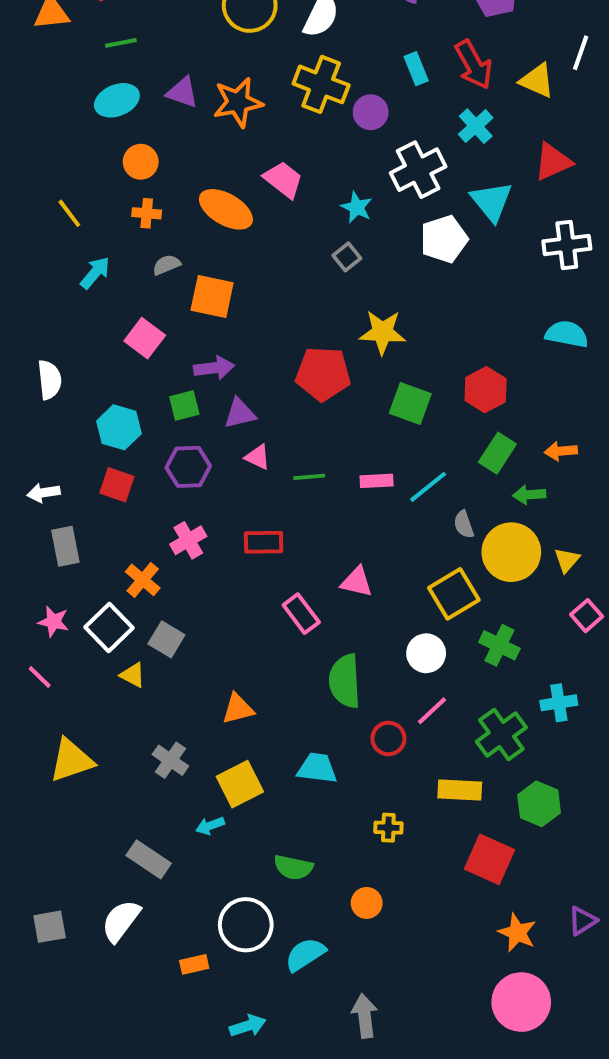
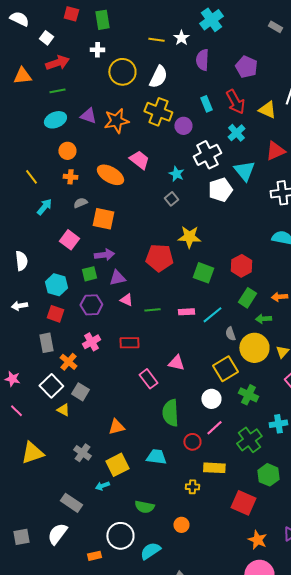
white arrow: (44, 493) -> (19, 306), moved
gray rectangle: (65, 546) -> (46, 343), moved
pink star: (54, 622) -> (12, 379), moved
yellow rectangle: (460, 790) -> (214, 468), moved

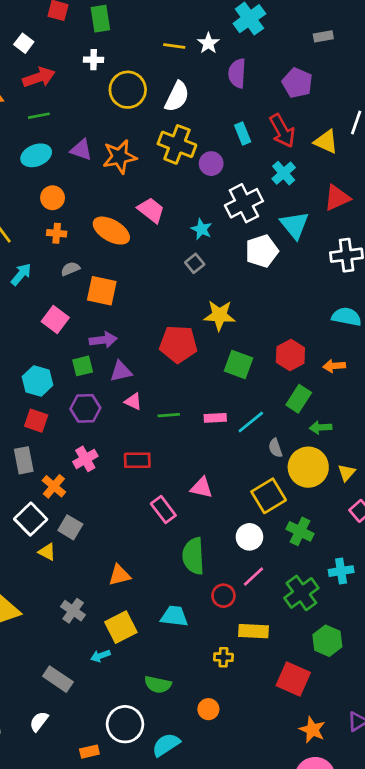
gray rectangle: (275, 27) -> (323, 36), moved, turned -40
orange arrow: (279, 297) -> (334, 366), moved
white semicircle: (57, 534) -> (39, 721), size x0.7

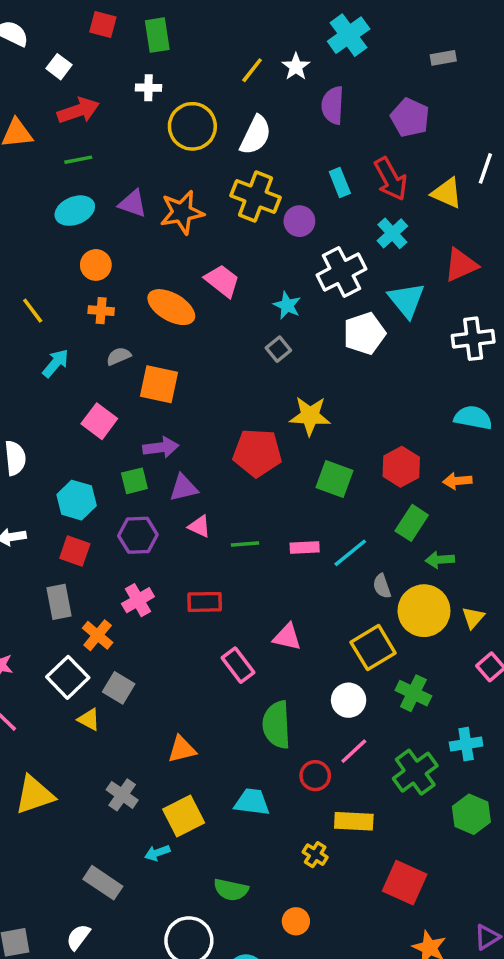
yellow line: (174, 46) -> (252, 70), turned -60
green hexagon: (327, 641) -> (471, 814), moved
yellow cross: (223, 657) -> (315, 855), turned 30

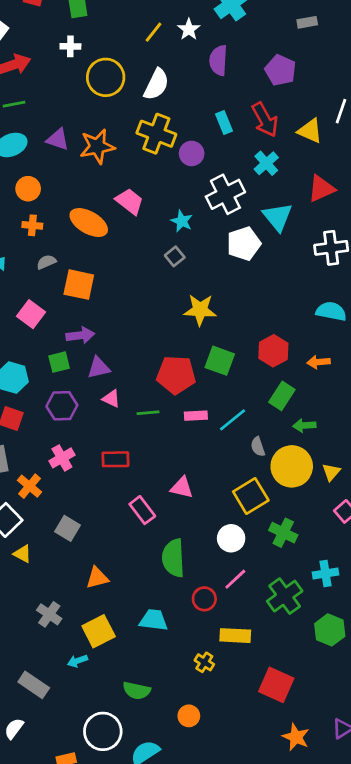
red pentagon: (257, 453) -> (176, 375), moved
gray square: (119, 688) -> (68, 528), moved

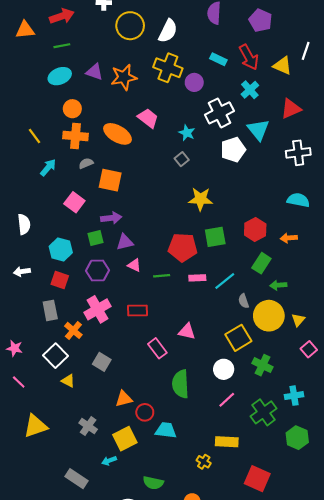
cyan rectangle: (224, 122) -> (218, 59), turned -42
orange cross: (32, 225) -> (75, 136), size x1.6
green square: (220, 361) -> (215, 237), turned -30
pink cross: (62, 458) -> (98, 309), size x1.4
red circle: (204, 599) -> (145, 412), moved

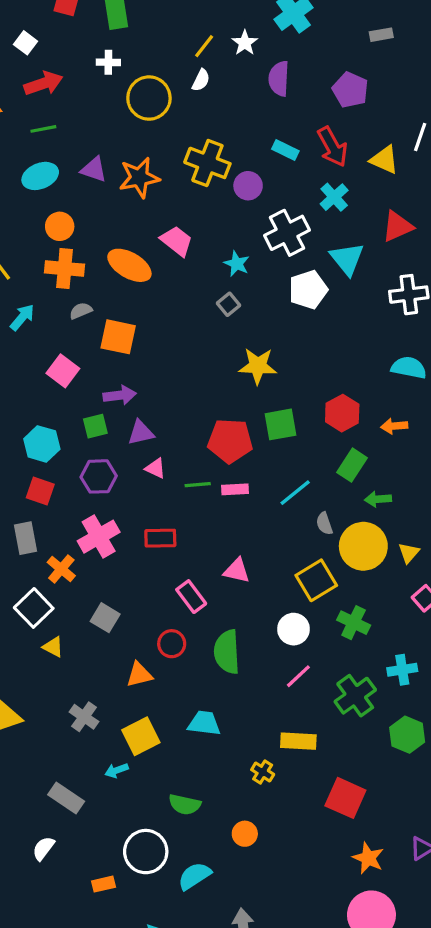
white semicircle: (168, 31) -> (201, 80), moved, size x0.6
pink rectangle: (197, 278) -> (235, 489), moved
red circle: (145, 412) -> (172, 644), moved

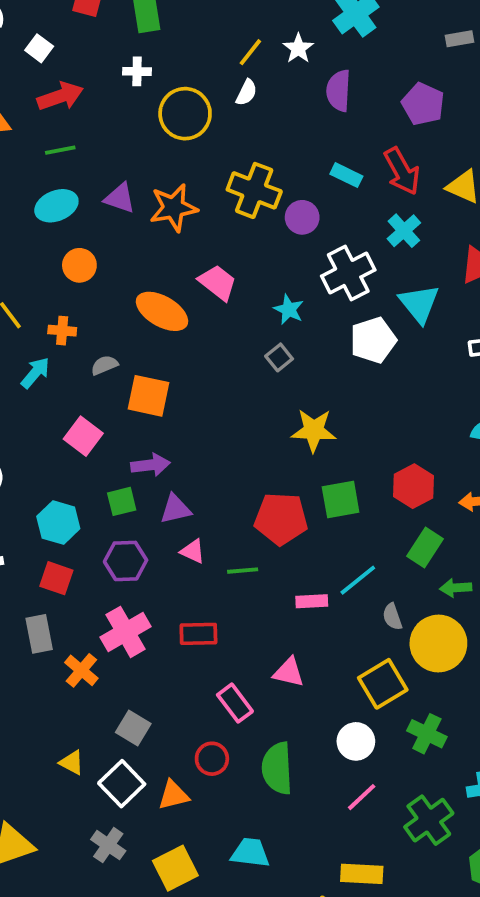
orange cross: (65, 269) -> (62, 331), moved, size x0.6
pink rectangle: (235, 489) -> (312, 601), moved
white square: (34, 608) -> (122, 784), moved

